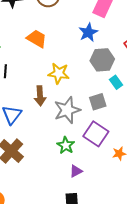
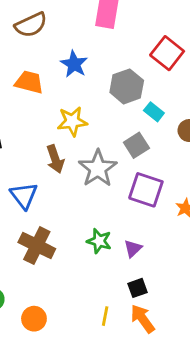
blue star: (88, 32) -> (74, 64), moved
green star: (66, 145) -> (99, 241), moved

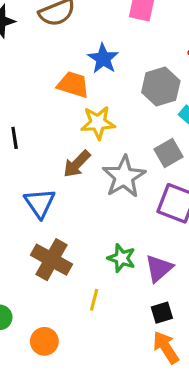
orange trapezoid: (29, 82) -> (73, 85), moved
brown arrow: (55, 159) -> (77, 164), turned 60
purple triangle: (133, 248) -> (159, 268), size x1.4
yellow line: (105, 316) -> (94, 300), moved

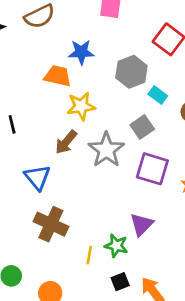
blue star: (103, 59) -> (81, 52), turned -30
green star: (122, 258) -> (116, 246), moved
black square: (162, 313) -> (120, 282), moved

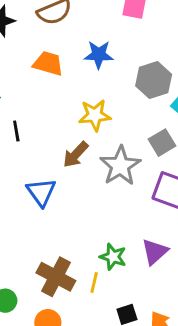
orange trapezoid: (58, 76) -> (48, 63), moved
brown cross: (51, 224) -> (56, 277), moved
green star: (116, 246) -> (113, 257), moved

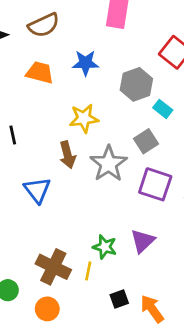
brown arrow: (76, 155) -> (68, 155), turned -56

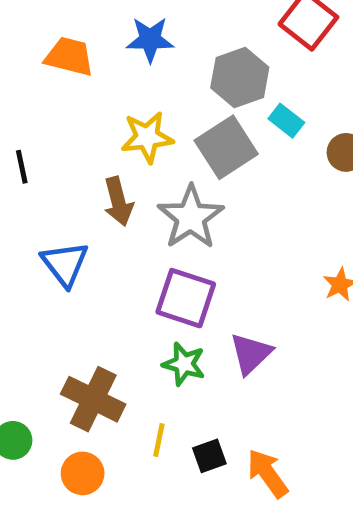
gray square: (146, 141) -> (226, 147), moved, size x1.4
purple square: (155, 184) -> (186, 298), moved
yellow line: (88, 271) -> (159, 440), moved

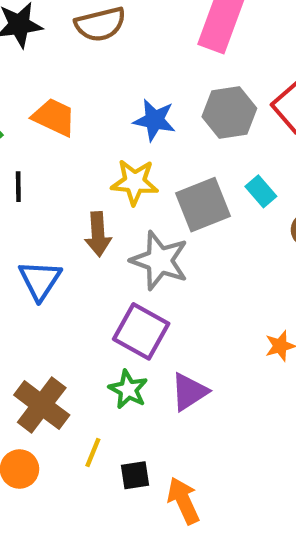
blue star: (150, 40) -> (154, 120), moved
orange trapezoid: (69, 56) -> (54, 117), moved
gray hexagon: (240, 78) -> (229, 112), moved
gray star: (191, 217) -> (159, 260), turned -30

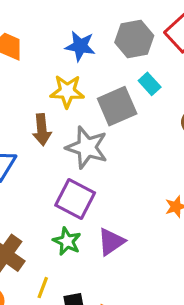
cyan rectangle: (261, 191) -> (150, 84), moved

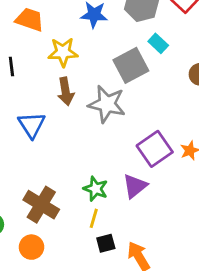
yellow star: (67, 91) -> (63, 52), moved
purple square: (75, 199) -> (155, 149), moved, turned 32
yellow line: (43, 288) -> (94, 218), moved

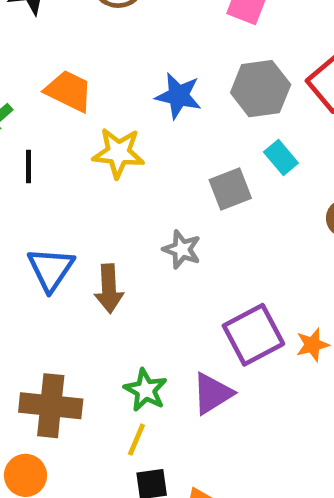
gray square: (131, 65) -> (230, 189), size x0.7
brown arrow: (66, 91) -> (109, 289), moved
gray star: (107, 104) -> (182, 249), size x0.6
brown cross: (41, 205) -> (51, 406), turned -32

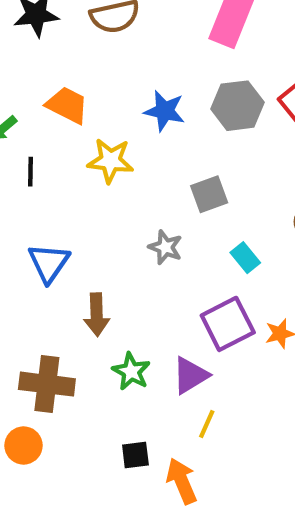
cyan rectangle: (281, 157) -> (245, 258), moved
brown arrow: (109, 289) -> (97, 315), moved
yellow line: (136, 440) -> (207, 424), moved

